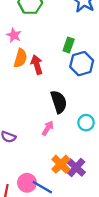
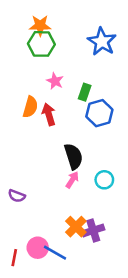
pink star: (14, 35) -> (55, 81), moved
pink arrow: (48, 128) -> (72, 180), moved
purple cross: (76, 167) -> (93, 230), turned 30

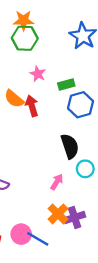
green rectangle: (85, 92) -> (66, 85), turned 56
orange semicircle: (30, 107) -> (14, 99), turned 114
black semicircle: (73, 156) -> (70, 146), moved
pink arrow: (72, 180) -> (57, 182), moved

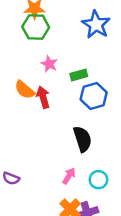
cyan circle: (85, 169) -> (98, 180), moved

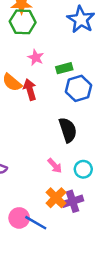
pink arrow: (69, 176) -> (55, 166), turned 105

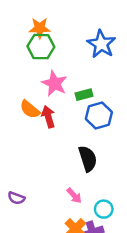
pink star: (36, 57) -> (54, 83), size x1.5
cyan circle: (83, 169) -> (104, 209), moved

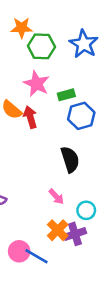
green hexagon: (41, 47) -> (41, 46), moved

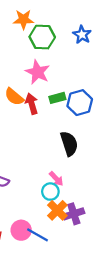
blue star: (84, 44) -> (82, 35), size x0.7
green rectangle: (66, 95) -> (57, 98), moved
cyan circle: (86, 210) -> (50, 192), moved

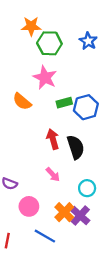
red arrow: (32, 104) -> (53, 139), moved
pink arrow: (56, 179) -> (53, 174), moved
cyan circle: (50, 192) -> (87, 188), moved
purple cross: (74, 214) -> (80, 216), turned -30
pink circle: (21, 230) -> (29, 206), moved

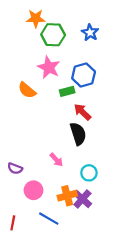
blue hexagon: (86, 107) -> (84, 75), moved
red arrow: (53, 139) -> (82, 112), moved, turned -30
orange cross: (64, 212) -> (67, 196), turned 30

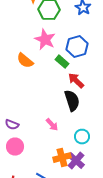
green rectangle: (67, 91) -> (62, 62), turned 56
purple semicircle: (15, 168) -> (12, 125), moved
pink circle: (33, 190) -> (15, 147), moved

